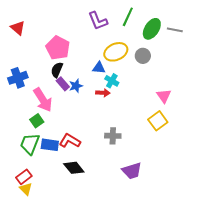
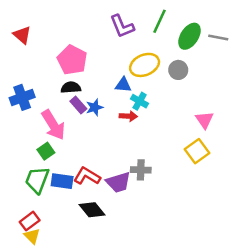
black semicircle: (57, 70) -> (71, 87), turned 63
purple trapezoid: (132, 171) -> (118, 182), moved

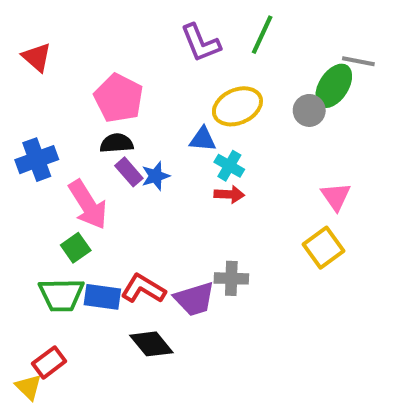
green ellipse: (189, 36) -> (334, 86), moved
gray circle: (178, 70) -> (309, 110), moved
red arrow: (128, 116) -> (229, 194), moved
green trapezoid: (37, 180) -> (61, 295), turned -112
yellow triangle: (32, 236) -> (29, 387), moved

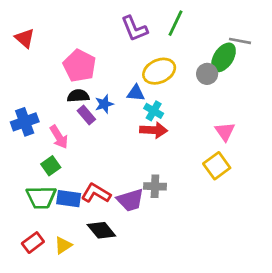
blue cross: (37, 160) -> (25, 122), moved
blue star: (156, 176) -> (104, 104), moved
red arrow: (229, 194) -> (154, 130), size x1.4
pink arrow: (88, 205) -> (59, 137), size x0.7
yellow triangle: (29, 387) -> (63, 245), moved, turned 42

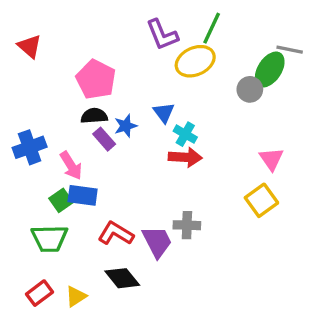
yellow ellipse: (159, 71) -> (195, 61), moved
blue triangle: (136, 93) -> (164, 113), turned 48
blue rectangle: (69, 199) -> (83, 195), moved
purple trapezoid: (130, 200) -> (157, 242), turned -100

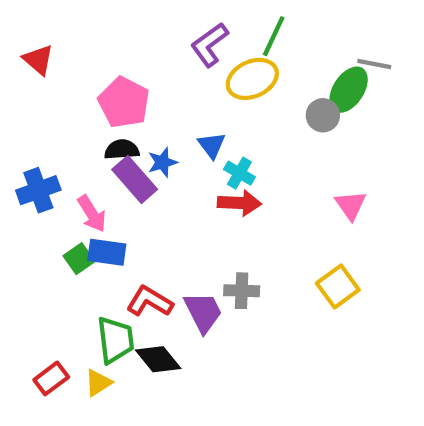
purple L-shape: (162, 35) -> (209, 45), turned 76
purple rectangle: (104, 139) -> (135, 179), size x1.5
yellow square: (261, 200) -> (338, 286), moved
green trapezoid: (49, 238) -> (115, 340), moved, turned -96

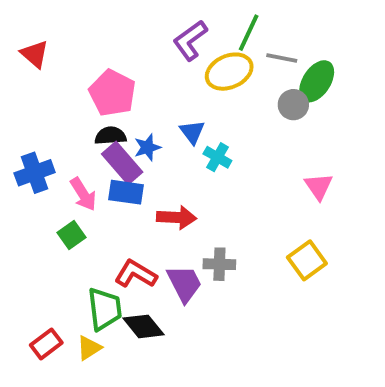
gray line: (374, 64) -> (282, 58), moved
red arrow: (239, 203) -> (177, 217), moved
blue rectangle: (107, 252) -> (126, 192), moved

